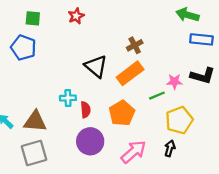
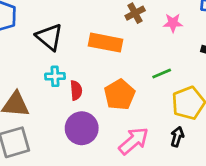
black triangle: (96, 66) -> (49, 37), moved
orange rectangle: (130, 73) -> (106, 43), moved, turned 48
pink star: (175, 82) -> (173, 23), moved

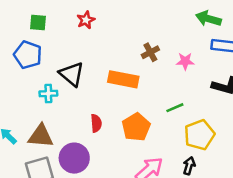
cyan cross: (55, 76) -> (48, 94), moved
purple circle: (82, 128) -> (74, 158), moved

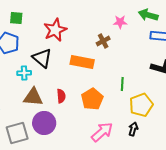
red star: (86, 20) -> (55, 30), moved, size x1.6
pink star: (185, 61) -> (120, 22), moved
green line: (175, 108) -> (122, 84), turned -64
brown triangle: (41, 136) -> (33, 97), moved

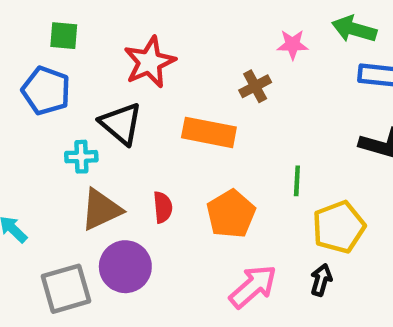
brown triangle: (33, 97) -> (101, 209), turned -30

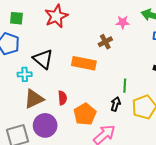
red star: (150, 62) -> (56, 16), moved
orange pentagon: (231, 214) -> (85, 114), moved
black arrow: (321, 280) -> (116, 104), moved

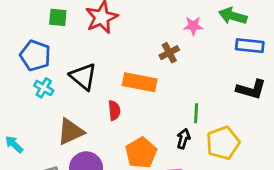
green square: (16, 18) -> (58, 17), moved
cyan cross: (25, 74) -> (44, 88), moved, turned 32
red semicircle: (62, 98) -> (114, 110), moved

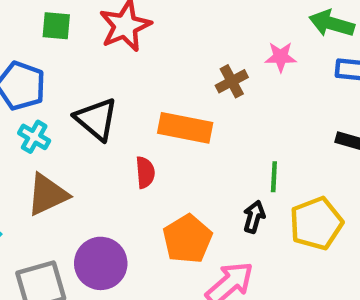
pink star: (193, 26) -> (281, 57), moved
brown triangle: (71, 132) -> (47, 195), moved

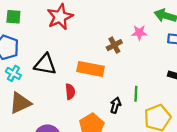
green square: (56, 26) -> (13, 17), moved
black triangle: (96, 119) -> (45, 64), turned -30
black arrow: (254, 217) -> (116, 105), moved

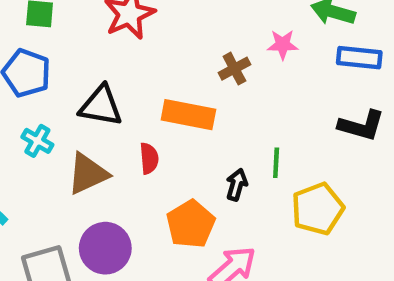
cyan cross: (13, 73) -> (37, 141), moved
brown triangle: (20, 103) -> (88, 174), moved

